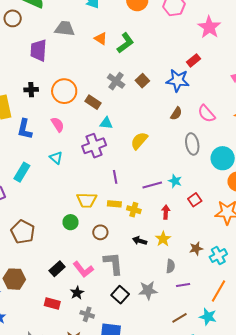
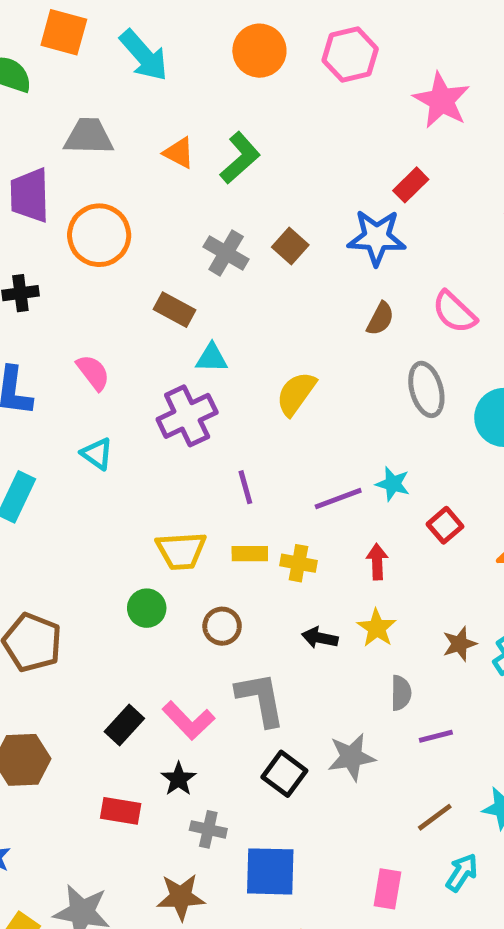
orange circle: (64, 91) -> (99, 235), moved

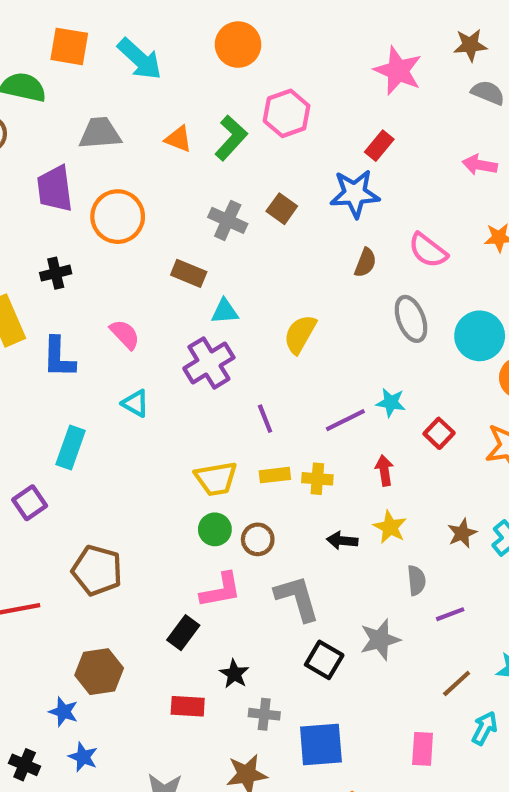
pink hexagon: (350, 55) -> (287, 113), moved
green circle: (147, 608) -> (215, 529), moved
pink L-shape: (188, 720) -> (221, 590), moved, turned -51

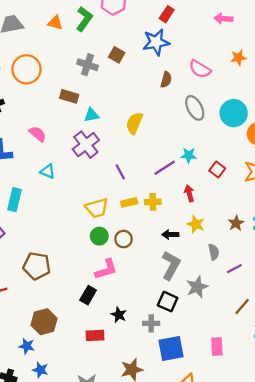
gray L-shape: (297, 598) -> (171, 265), moved, turned 52
gray cross: (264, 714) -> (151, 323), moved
pink rectangle: (423, 749) -> (217, 346), moved

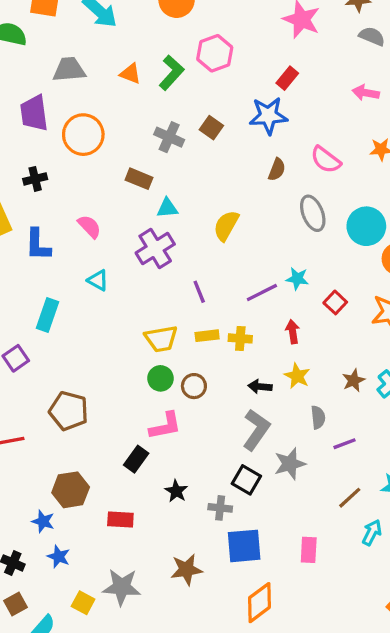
red rectangle: (95, 335) -> (120, 520), moved

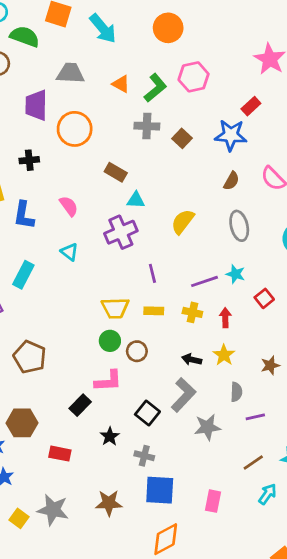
gray cross: (169, 137) -> (147, 126), moved, turned -30
gray ellipse: (313, 213) -> (239, 226), moved
yellow cross: (240, 338) -> (192, 312), moved
black square: (246, 480) -> (147, 413), moved

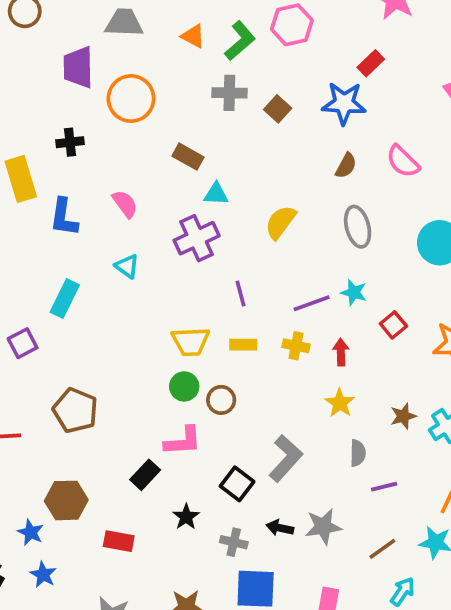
black arrow: (192, 359) -> (280, 528), moved
gray star: (207, 427) -> (323, 527), moved

